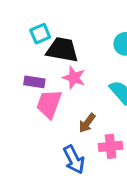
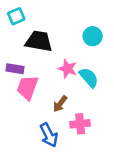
cyan square: (40, 34) -> (16, 16), moved
pink star: (74, 78) -> (68, 69), moved

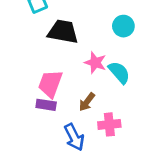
purple rectangle: (15, 69) -> (46, 105), moved

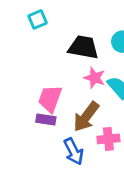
black trapezoid: (63, 32) -> (83, 47), moved
brown arrow: (87, 102) -> (86, 117), size x1.6

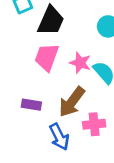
black trapezoid: (83, 47) -> (51, 21), moved, turned 104
pink trapezoid: (50, 99) -> (47, 57), moved

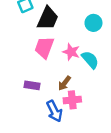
brown arrow: (72, 102) -> (64, 83), size x0.6
pink cross: (94, 124) -> (72, 100), moved

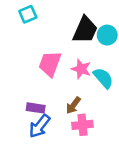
black trapezoid: (48, 18) -> (85, 30), moved
blue arrow: (54, 111) -> (40, 126), moved, turned 65

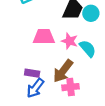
pink trapezoid: (50, 64) -> (44, 37), turned 70
brown arrow: (73, 105) -> (63, 71), size x1.6

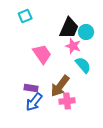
pink trapezoid: (44, 37) -> (42, 54), turned 55
pink star: (69, 41) -> (73, 46), moved

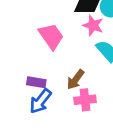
brown arrow: (60, 86) -> (76, 80), size x0.7

